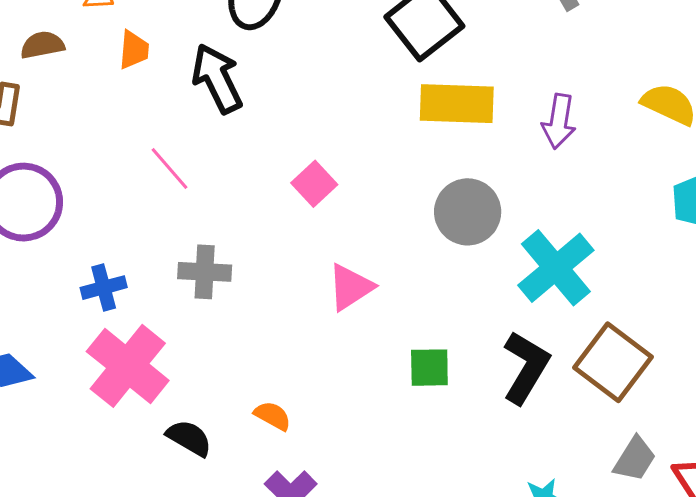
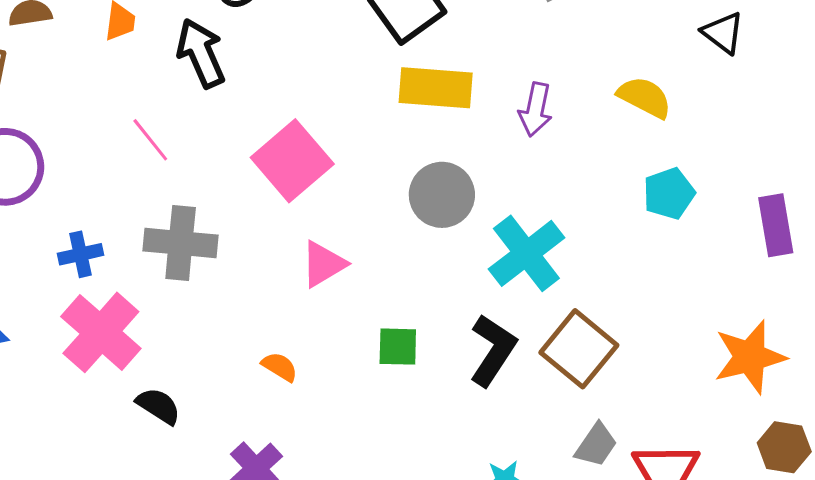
pink square: (314, 184) -> (292, 161), size x1.8
gray cross: (205, 272) -> (181, 243), size x1.4
orange semicircle: (273, 416) -> (280, 367), moved

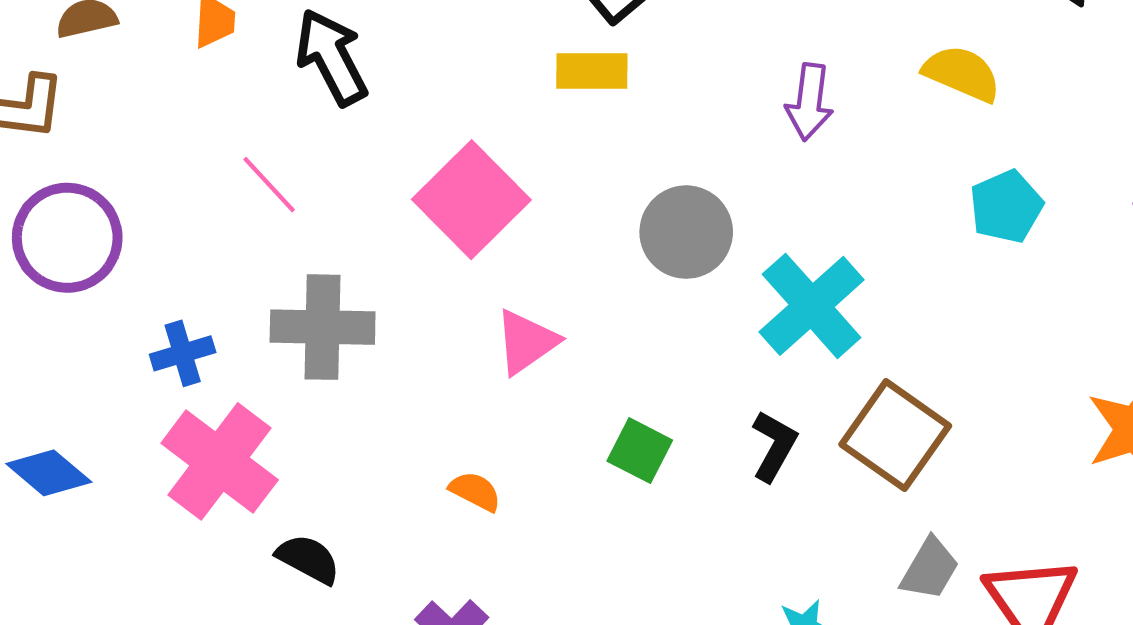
yellow rectangle: (436, 88) -> (592, 71), moved, size x0.7
green square: (398, 347) -> (640, 451), turned 30
black L-shape: (493, 350) -> (774, 446), size x0.7

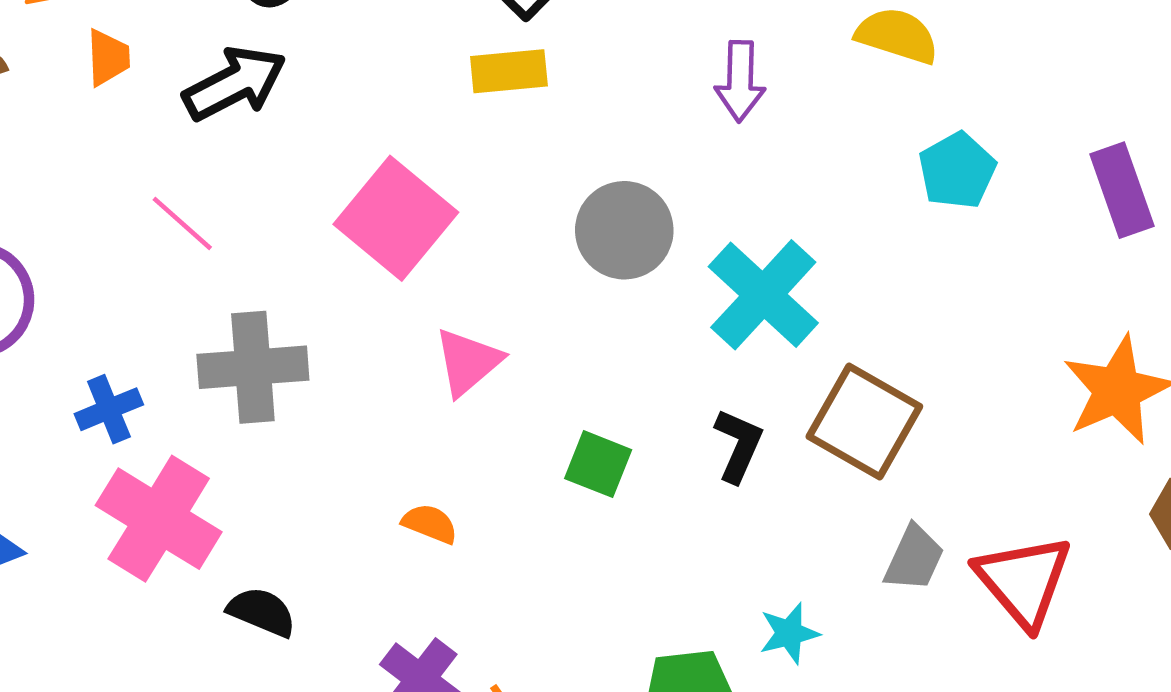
black arrow: (332, 57) -> (235, 83), turned 96

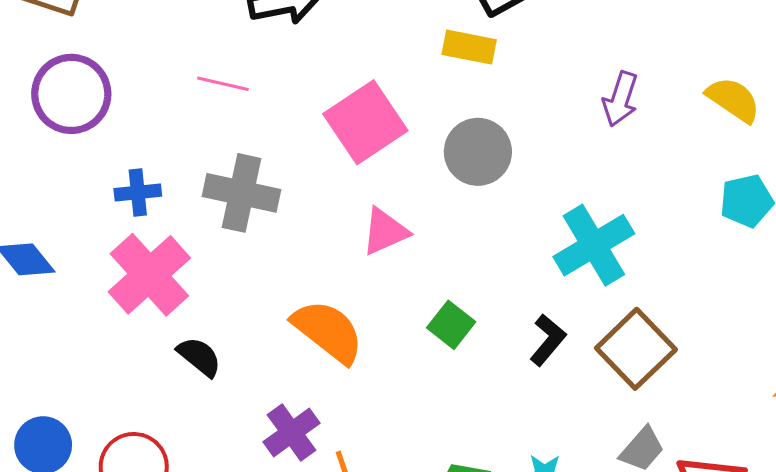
pink line: (182, 223) -> (223, 84), turned -45
gray circle: (624, 230) -> (478, 152), moved
orange semicircle: (430, 524) -> (328, 331), size x2.0

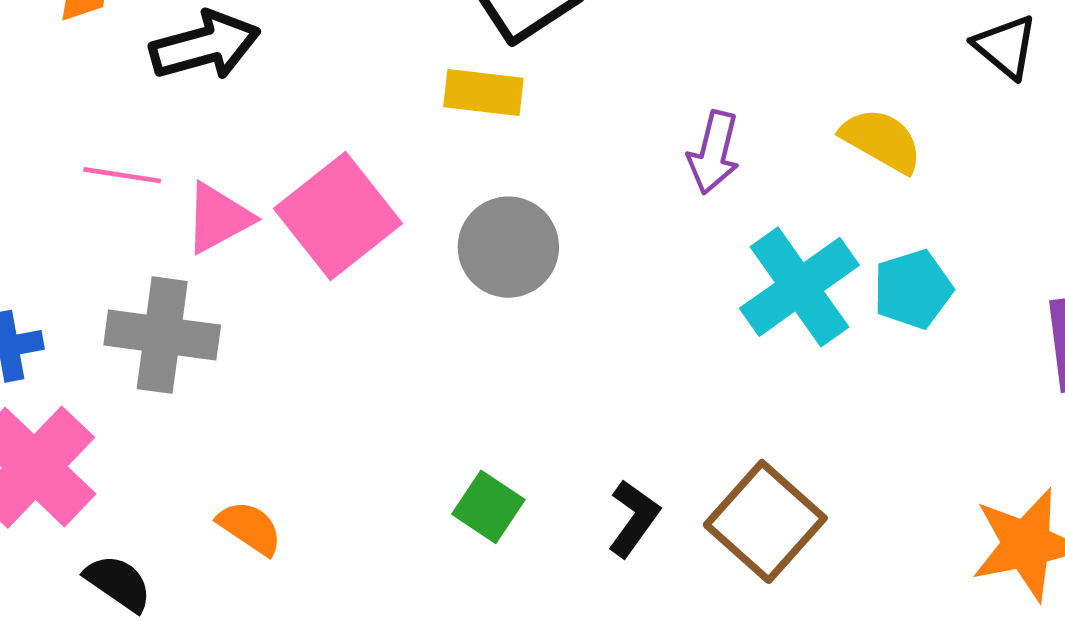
pink triangle: (385, 232) -> (218, 218), moved
cyan cross: (594, 245) -> (799, 287), moved
orange semicircle: (328, 331) -> (250, 528), moved, size x0.6

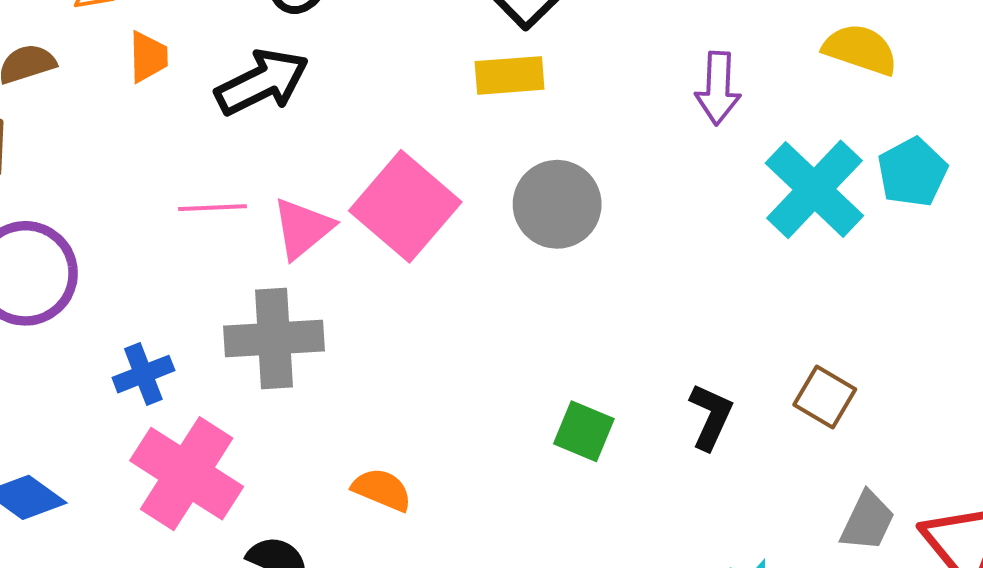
brown square: (765, 521) -> (825, 397), size x0.6

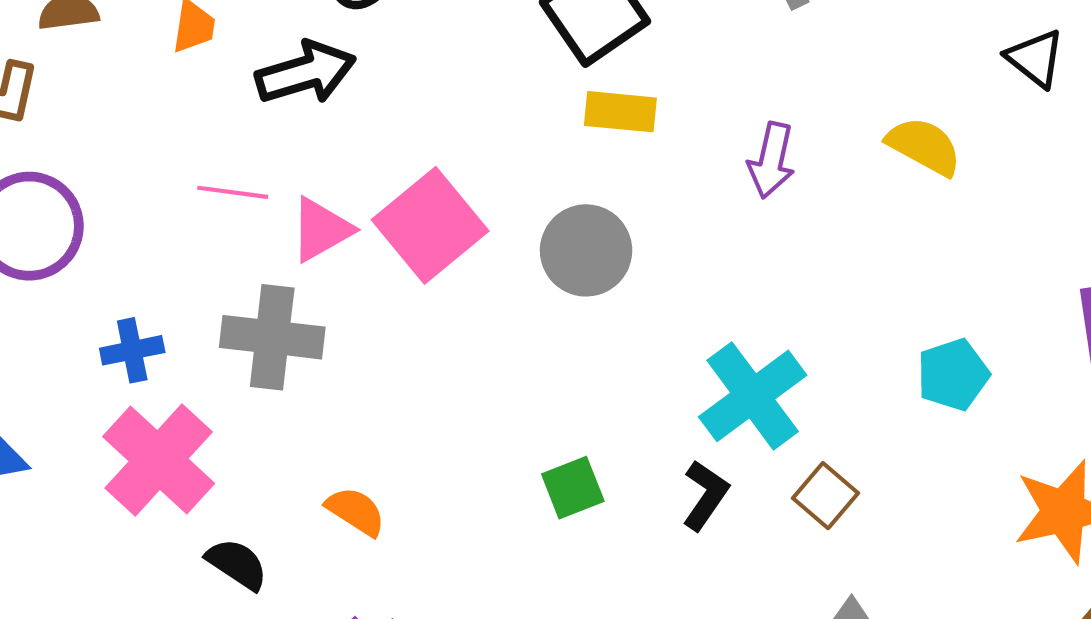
yellow rectangle: (510, 75) -> (620, 112), moved
cyan pentagon: (912, 172) -> (953, 375), moved
cyan cross: (814, 189) -> (753, 396), moved
green square: (584, 431) -> (573, 488), turned 36

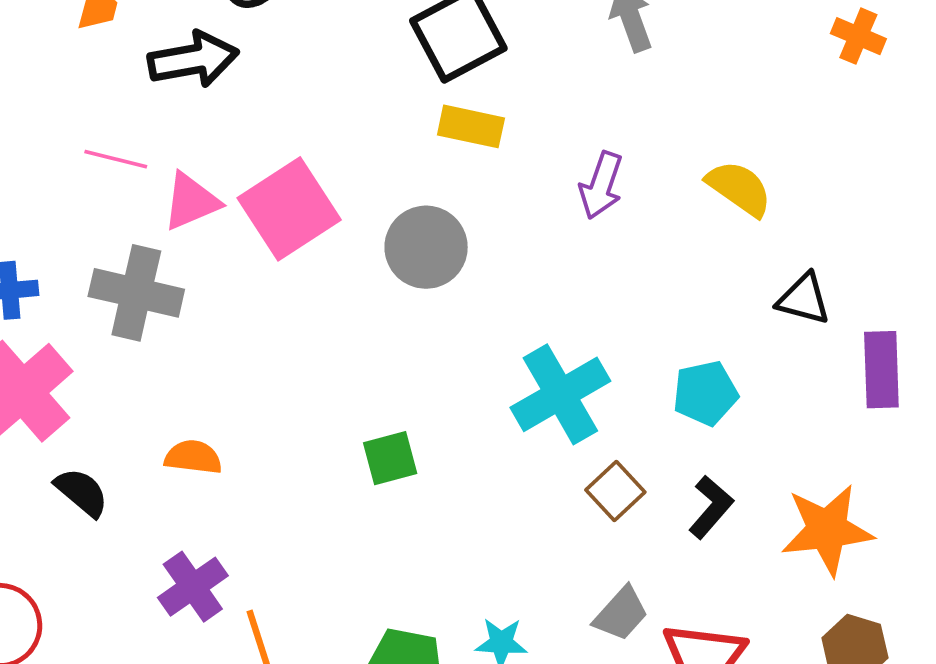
black triangle: (1035, 58) -> (804, 299), moved, turned -30
cyan pentagon: (953, 375) -> (705, 393), moved
black L-shape: (705, 495) -> (711, 507), moved
orange semicircle: (356, 511) -> (193, 457), turned -32

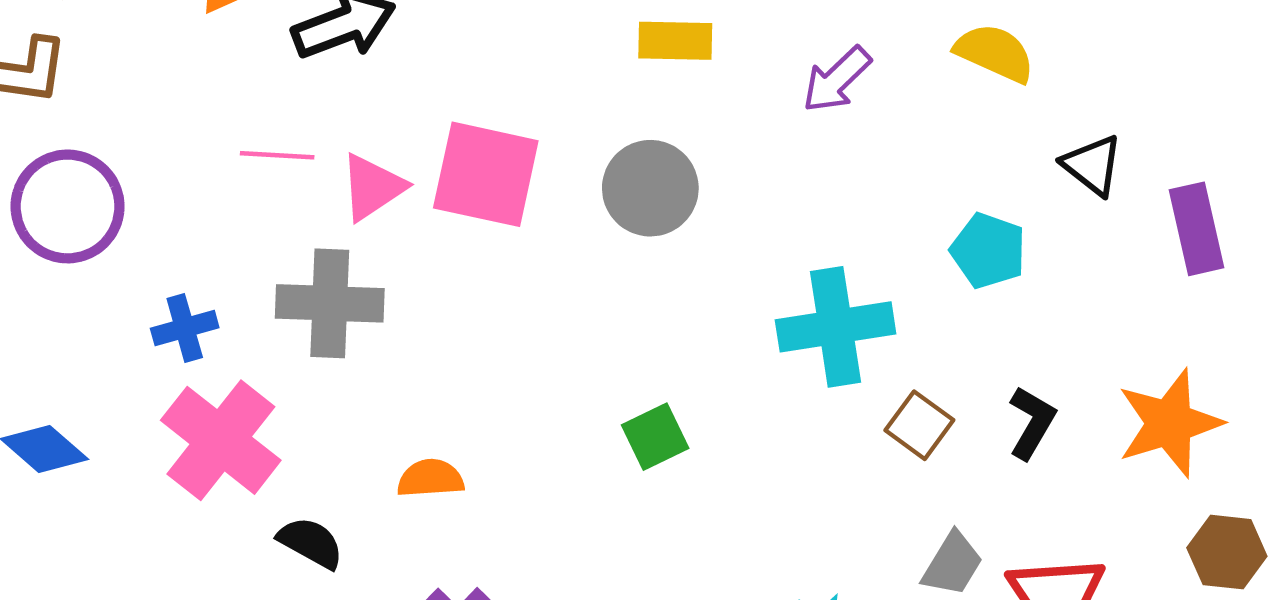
purple arrow: (601, 185) -> (837, 80), turned 38
pink square: (289, 209) -> (486, 174), turned -34
black triangle: (804, 299) -> (1092, 165), turned 34
cyan pentagon: (705, 393) -> (988, 251), moved, turned -30
cyan cross: (560, 394) -> (836, 327), turned 32

